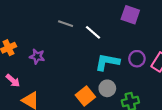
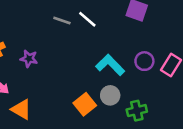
white line: (93, 32) -> (87, 19), moved
cyan L-shape: (107, 62) -> (110, 65), turned 35

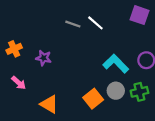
orange triangle: (21, 109) -> (49, 104), moved
green cross: (137, 111) -> (139, 92), moved

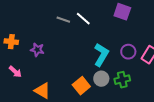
orange cross: (14, 49) -> (11, 42), turned 32
cyan L-shape: (116, 64) -> (101, 55), turned 75

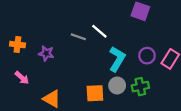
white line: (83, 19) -> (99, 31), moved
gray line: (63, 20) -> (78, 37), moved
orange square: (81, 86) -> (95, 93), turned 36

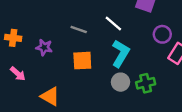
white line: (99, 31) -> (113, 24), moved
purple circle: (147, 56) -> (162, 34), moved
orange square: (95, 93) -> (82, 61), moved

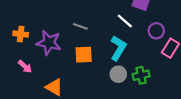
white line: (113, 24) -> (125, 21), moved
purple star: (44, 47) -> (49, 43), size x1.6

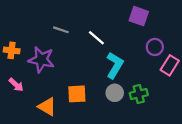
white line: (125, 21) -> (96, 38), moved
gray line: (80, 26) -> (61, 30), moved
orange square: (84, 55) -> (77, 94), moved

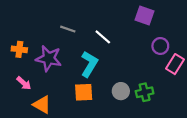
cyan L-shape: (115, 65) -> (89, 64), moved
orange triangle: (47, 107) -> (42, 105), moved

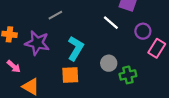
gray line: (68, 29) -> (55, 15), turned -48
white line: (103, 37) -> (111, 23), moved
gray circle: (121, 91) -> (109, 63), moved

